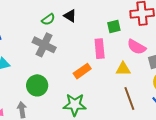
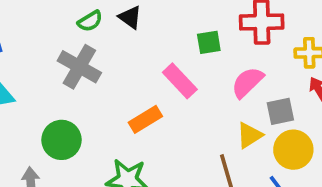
pink semicircle: (137, 47) -> (247, 82), turned 102
pink rectangle: (100, 49) -> (180, 81), turned -42
yellow triangle: (123, 69) -> (249, 135), moved, turned -35

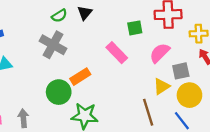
black triangle: (130, 17) -> (85, 13), turned 35
orange rectangle: (145, 119) -> (80, 77), moved
green circle: (61, 140) -> (59, 92), moved

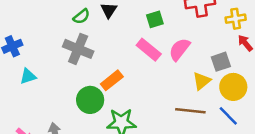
green square: (135, 28) -> (155, 19), moved
pink semicircle: (160, 53) -> (179, 49), moved
brown line: (148, 112) -> (190, 111), turned -60

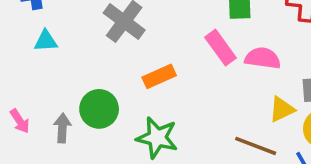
pink semicircle: (179, 49) -> (263, 58), turned 45
green circle: (90, 100) -> (99, 109), moved

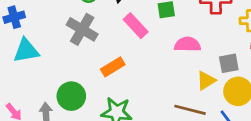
cyan triangle: (46, 41) -> (26, 51), size x1.5
pink rectangle: (220, 48) -> (136, 26), moved

